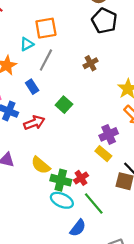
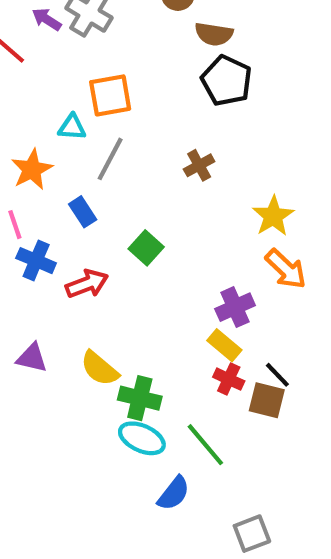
cyan triangle: (27, 44) -> (72, 127), turned 32
red cross: (81, 178) -> (229, 379), moved, turned -32

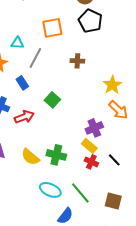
orange square: (110, 95) -> (52, 28), moved
brown cross: (199, 165) -> (77, 61), turned 32
green cross: (140, 398) -> (56, 155), moved
brown square: (267, 400) -> (113, 201), moved

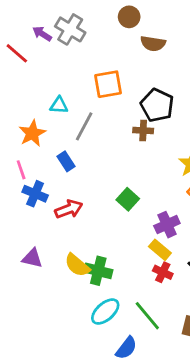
black pentagon: (90, 21) -> (157, 105), moved
green square: (52, 100) -> (128, 199), moved
green cross: (56, 155) -> (98, 271), moved
cyan ellipse: (50, 190) -> (105, 312), turned -65

